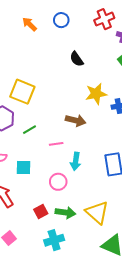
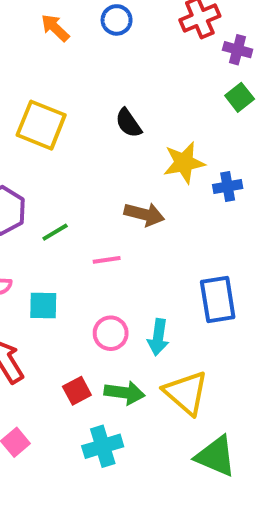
black semicircle: (77, 59) -> (128, 123), moved
yellow square: (22, 92) -> (41, 125), moved
cyan arrow: (76, 161) -> (158, 337), moved

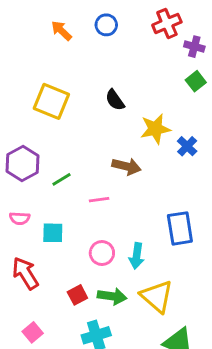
blue cross: (228, 186) -> (187, 146), turned -36

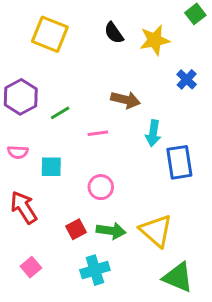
yellow star: (155, 129) -> (155, 40), moved
cyan arrow: (137, 256) -> (153, 133), moved

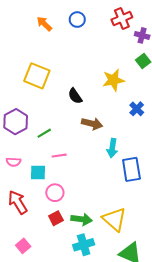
black semicircle: (114, 33) -> (75, 96), moved
pink line: (98, 133) -> (59, 156), moved
pink circle: (101, 187) -> (55, 193), moved
cyan cross: (95, 270) -> (84, 245), moved

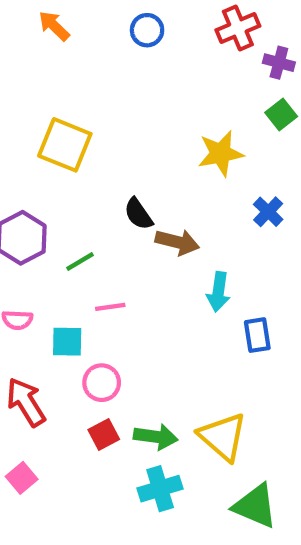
orange arrow: (44, 24) -> (54, 26), moved
black semicircle: (75, 96) -> (138, 214), moved
blue rectangle: (131, 169) -> (257, 335), size x0.7
pink square: (23, 246) -> (22, 478), moved

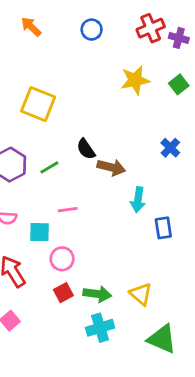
purple cross: (279, 63) -> (179, 38), moved
yellow star: (221, 153) -> (135, 80), moved
green line: (80, 262) -> (49, 167), moved
yellow triangle: (223, 437) -> (141, 294), size x0.7

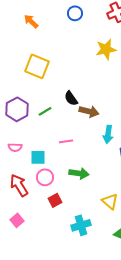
orange arrow: (31, 27) -> (31, 21), moved
pink line: (68, 210) -> (66, 141), moved
pink circle: (62, 259) -> (45, 177), moved
green arrow: (97, 294) -> (79, 173), moved

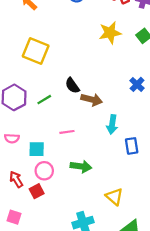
red arrow: (19, 185) -> (16, 179), size x0.7
red square: (55, 200) -> (37, 191), moved
pink square: (17, 220) -> (14, 217), turned -32

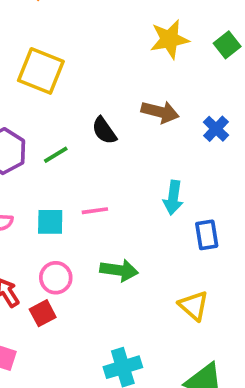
brown arrow: (92, 100) -> (160, 112), moved
cyan square: (37, 149) -> (50, 222), moved
yellow triangle: (114, 197) -> (194, 306), moved

